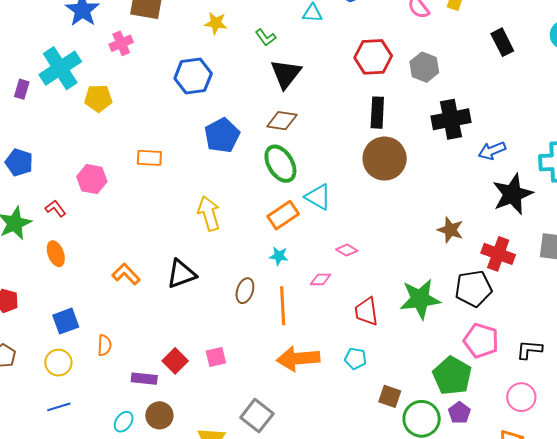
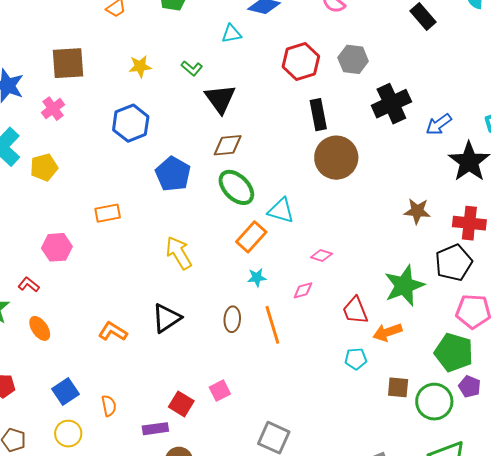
orange arrow: (298, 359) -> (387, 332), moved, size x0.7

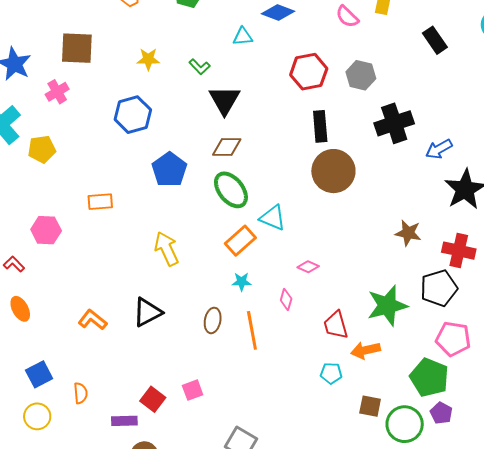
pink diamond: (303, 290) -> (286, 299), turned -65

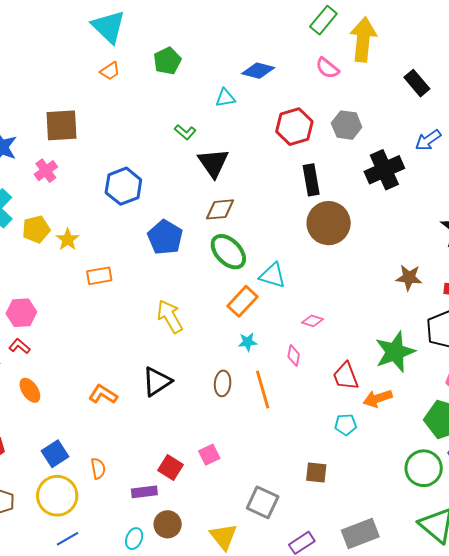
yellow star: (148, 59) -> (68, 239), moved, turned -30
blue arrow: (439, 149) -> (428, 140), moved
pink hexagon: (46, 230) -> (21, 313), moved
brown square: (370, 406) -> (316, 473), moved
yellow circle: (37, 416) -> (57, 496), size x1.5

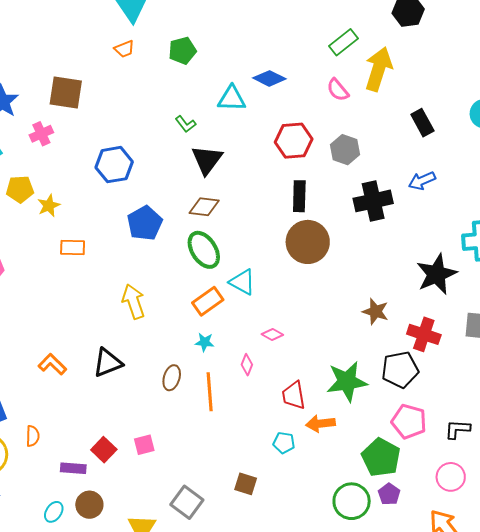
cyan triangle: (225, 98) -> (232, 99), size x1.4

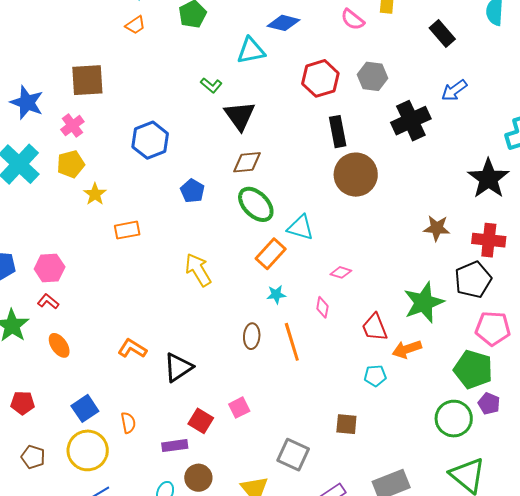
yellow pentagon: (20, 189) -> (71, 164), moved
blue pentagon: (145, 223) -> (192, 191), size x0.7
black triangle: (108, 363) -> (178, 367), moved

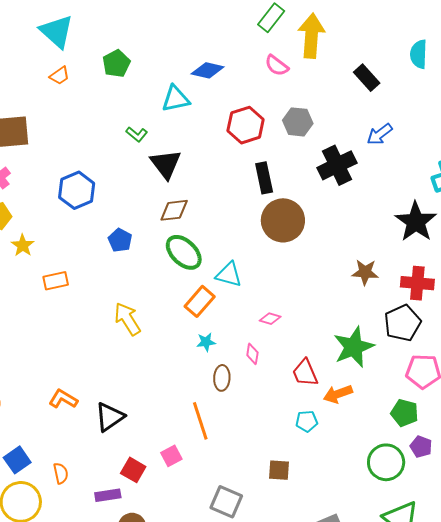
brown ellipse: (252, 336) -> (222, 378), moved
orange line: (292, 342) -> (200, 421), moved
green pentagon: (473, 369) -> (405, 413), size x0.7

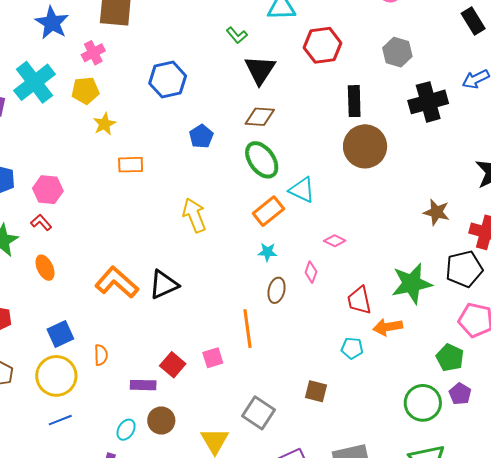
red hexagon: (246, 125) -> (323, 45), moved
orange L-shape: (63, 399) -> (117, 282), size x1.5
black triangle: (110, 417) -> (164, 285), moved

